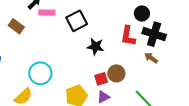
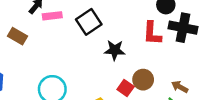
brown arrow: (151, 58) -> (180, 87), moved
red square: (101, 79) -> (126, 88), turned -32

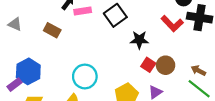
red L-shape: (152, 33) -> (172, 24), turned -45
red square: (126, 88) -> (148, 65), moved

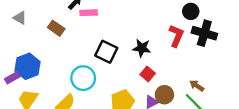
black square: (115, 15) -> (106, 52), moved, turned -35
red L-shape: (172, 24) -> (176, 36), turned -120
brown circle: (166, 65) -> (164, 95), moved

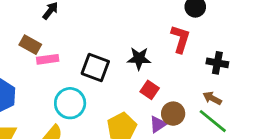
pink rectangle: (89, 13) -> (48, 59), moved
black cross: (204, 33) -> (217, 63), moved, size x0.7

